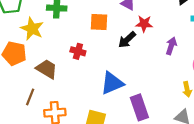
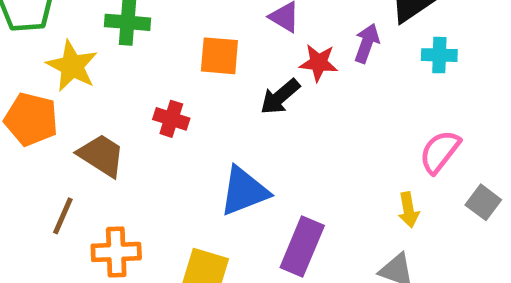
purple arrow: (171, 46) -> (367, 43), moved
purple rectangle: (139, 107) -> (302, 246), turned 40

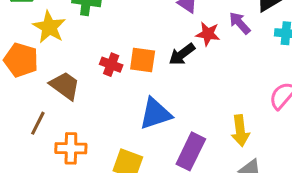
purple arrow: (367, 43) -> (240, 23), turned -65
orange square: (219, 56) -> (143, 60), moved
yellow arrow: (408, 210) -> (240, 131), moved, size x1.4

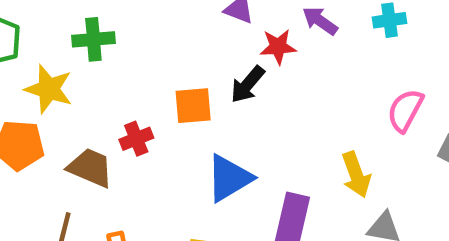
red cross: (111, 65) -> (136, 139), moved, turned -30

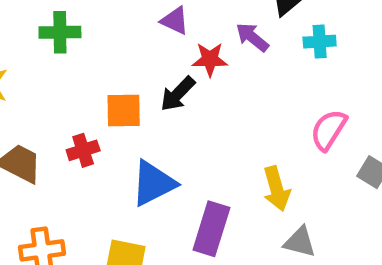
green cross: (93, 39) -> (60, 32), moved
red cross: (136, 139) -> (83, 150), moved

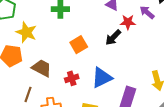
orange square: (124, 111) -> (79, 45), moved, turned -30
red cross: (83, 150) -> (72, 78), moved

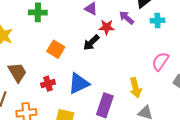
orange square: (79, 45) -> (56, 49), turned -30
brown trapezoid: (42, 68) -> (17, 72), turned 30

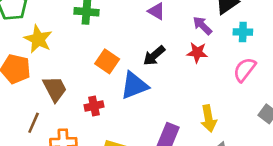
red star: (107, 27) -> (197, 53), moved
pink semicircle: (160, 61) -> (245, 70), moved
blue triangle: (79, 83) -> (134, 85), moved

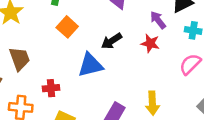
orange square: (107, 61) -> (67, 27), moved
red cross: (94, 106) -> (51, 88), moved

